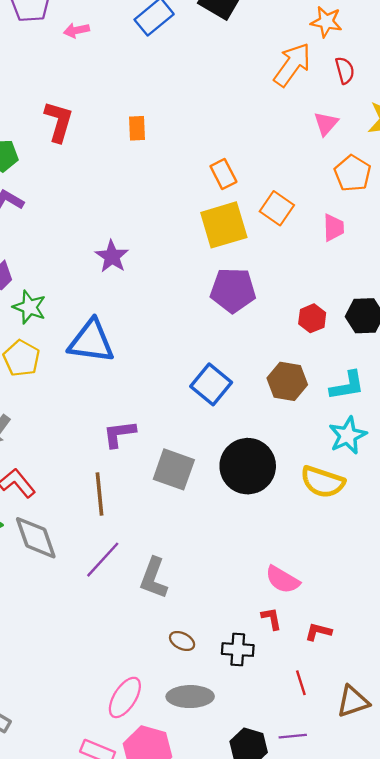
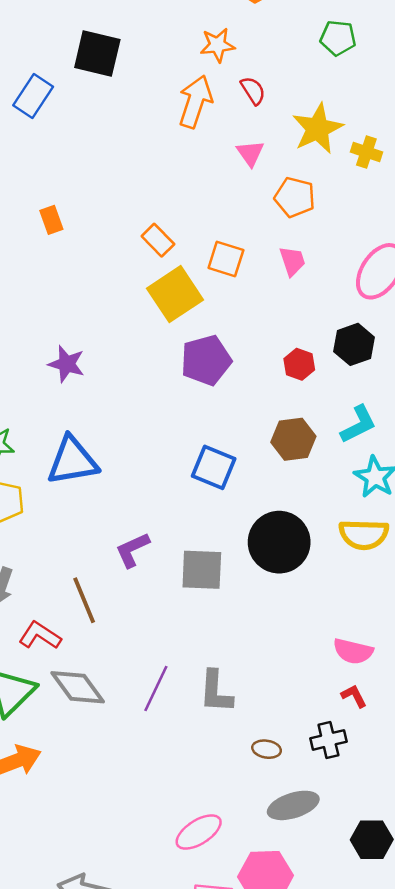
brown line: (100, 494) -> (84, 600), moved
pink ellipse: (125, 697) -> (199, 832), moved, turned 42

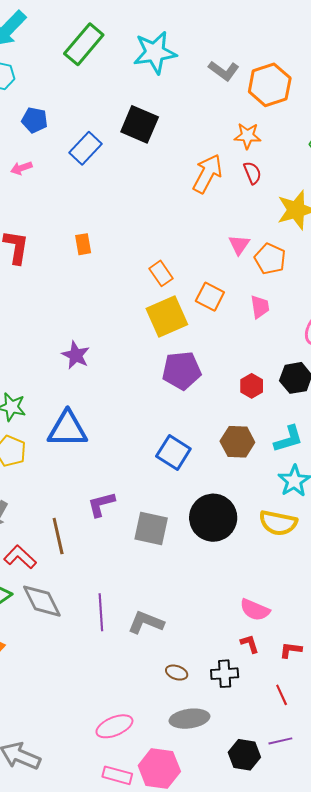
orange star: (217, 45) -> (247, 136), moved
pink triangle: (250, 153) -> (239, 245), moved
purple line: (156, 689) -> (101, 612), turned -39
gray L-shape: (216, 692) -> (146, 622), turned 99

